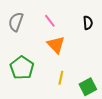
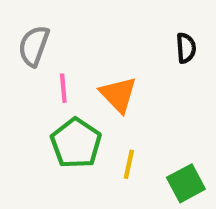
pink line: (50, 21) -> (63, 88), moved, turned 32
green pentagon: (22, 68) -> (76, 143), moved

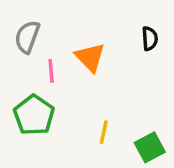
orange triangle: (118, 95) -> (90, 57), moved
green pentagon: (76, 143) -> (34, 115), moved

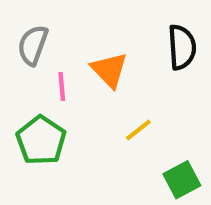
black semicircle: (150, 39) -> (182, 47), size x1.5
yellow line: (104, 132) -> (138, 130), moved, turned 40

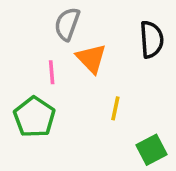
gray semicircle: (33, 45) -> (67, 24), moved
yellow line: (138, 130) -> (115, 108), turned -40

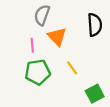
yellow line: (115, 108) -> (72, 68), turned -48
green pentagon: (34, 117) -> (38, 72), moved, turned 30

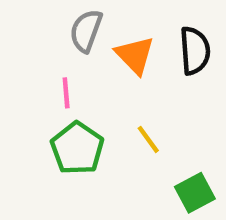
orange triangle: (57, 37) -> (135, 55), moved
green pentagon: (38, 72) -> (77, 148), turned -30

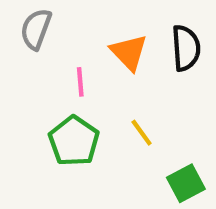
gray semicircle: (86, 31) -> (36, 29), moved
pink line: (66, 93) -> (80, 82), moved

